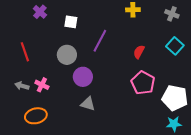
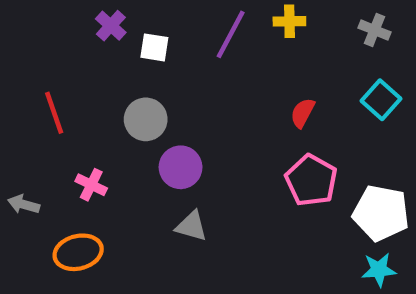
purple cross: (40, 12) -> (111, 26), moved
purple line: (100, 41) -> (231, 34), moved
gray arrow: (22, 86) -> (24, 204), moved

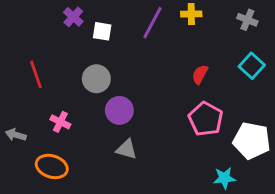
orange ellipse: (78, 252) -> (52, 166), turned 32
cyan star: (379, 270) -> (224, 178), moved

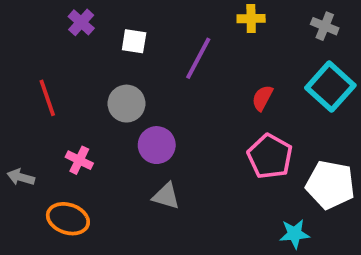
purple cross: (73, 17) -> (81, 22), moved
purple line: (152, 23) -> (198, 58), moved
cyan square: (252, 66) -> (330, 87), size x1.4

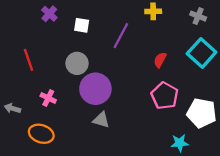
purple circle: (157, 145) -> (95, 89), size x1.4

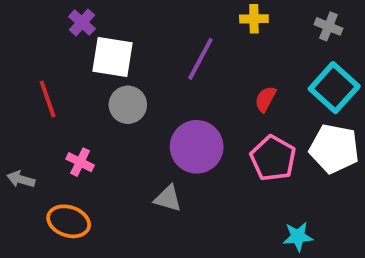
white square: (82, 25) -> (113, 57), moved, size x1.6
purple circle: (95, 89) -> (197, 147), moved
white pentagon: (202, 113) -> (334, 149), moved

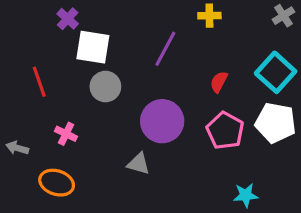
gray cross: (328, 26) -> (283, 16), moved, turned 35

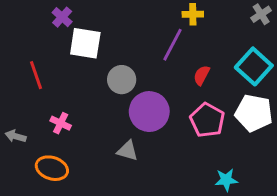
purple line: (165, 49) -> (172, 45), moved
gray circle: (105, 87) -> (122, 80), moved

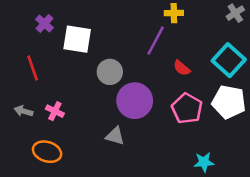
purple cross: (62, 17) -> (44, 24), moved
red semicircle: (202, 75) -> (182, 68), turned -78
gray arrow: (16, 136) -> (24, 111), moved

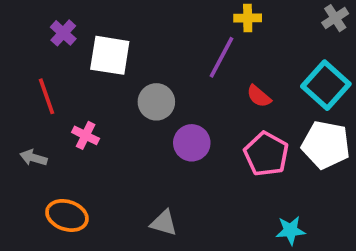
purple circle: (135, 101) -> (192, 143), size x0.7
pink cross: (55, 111) -> (86, 135), moved
gray triangle: (115, 136) -> (164, 223), moved

